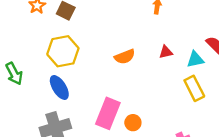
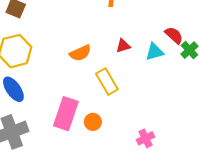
yellow rectangle: (194, 88) -> (107, 82), moved

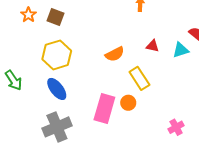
red triangle: (123, 46) -> (152, 46), turned 32
orange circle: (93, 122) -> (128, 103), moved

